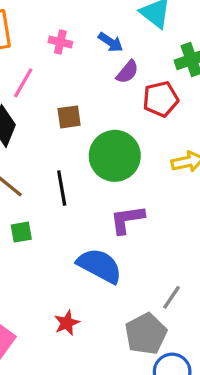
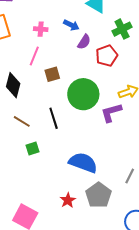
pink line: (23, 83) -> (34, 56), moved
purple L-shape: (127, 220) -> (111, 113), moved
gray pentagon: (146, 334) -> (98, 195), moved

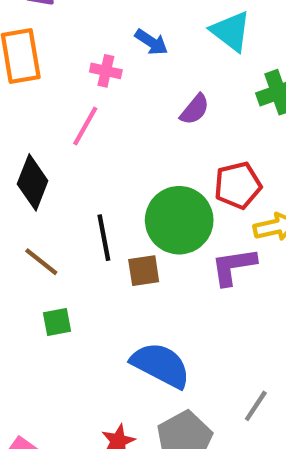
blue arrow: (71, 25) -> (151, 42), moved
red pentagon: (107, 56) -> (238, 185), moved
brown square: (52, 74) -> (144, 271), moved
black line: (54, 118) -> (104, 238), moved

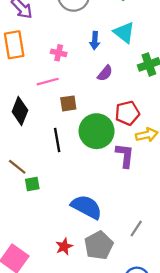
blue arrow: (151, 42) -> (95, 40), moved, turned 60
pink line: (85, 126) -> (48, 82), turned 45
brown line: (41, 262) -> (17, 167), moved
purple L-shape: (234, 266) -> (125, 155), turned 105
brown square: (144, 271) -> (68, 103), moved

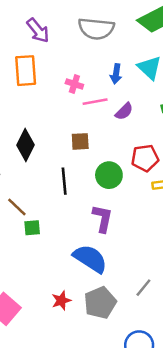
pink line: (48, 82) -> (95, 102), moved
green circle: (97, 131) -> (109, 175), size x0.7
purple L-shape: (125, 155) -> (103, 218), moved

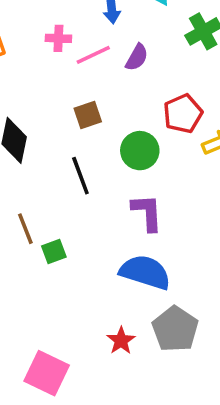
brown line: (17, 207) -> (25, 229), turned 40

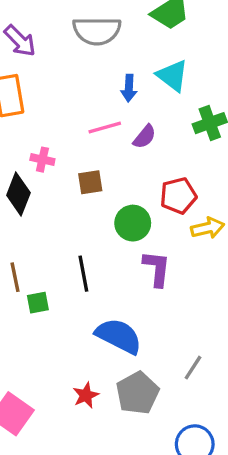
pink cross: (58, 38) -> (42, 160), moved
black line: (80, 176) -> (83, 274), moved
purple L-shape: (147, 212) -> (157, 269), moved

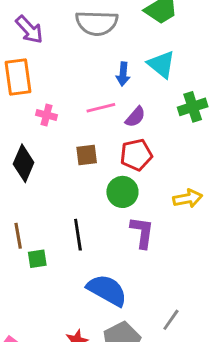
pink cross: (42, 160) -> (47, 115), moved
red pentagon: (178, 196) -> (136, 155), moved

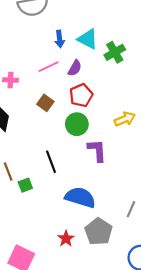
cyan triangle: (161, 64) -> (88, 39), moved
brown square: (87, 155) -> (45, 103), turned -35

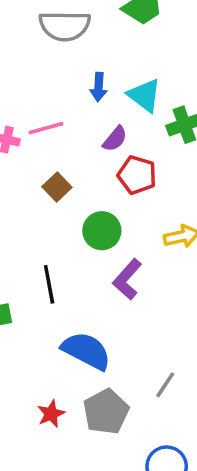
pink line: (49, 67) -> (46, 128), moved
red pentagon: (81, 95) -> (137, 175), moved, turned 30
purple L-shape: (97, 150) -> (127, 279), turned -145

